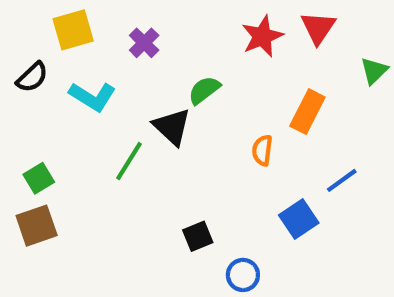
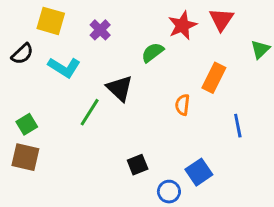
yellow square: (73, 30) -> (51, 21), turned 32
green semicircle: (204, 90) -> (153, 52), moved
blue line: (342, 180) -> (238, 126), turned -65
blue square: (299, 219) -> (199, 172), moved
brown square: (37, 226) -> (25, 157), turned 32

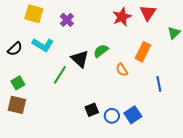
green semicircle: (153, 52) -> (101, 51), moved
black semicircle: (22, 54) -> (15, 49), moved
orange semicircle: (182, 105) -> (122, 70), turned -40
blue circle: (169, 192) -> (112, 116), moved

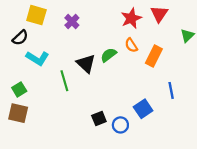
cyan L-shape: (43, 45) -> (37, 58), moved
black semicircle: (15, 49) -> (20, 38), moved
orange semicircle: (122, 70) -> (131, 45), moved
green line: (60, 75) -> (64, 81), turned -48
blue square: (133, 115) -> (143, 109), moved

